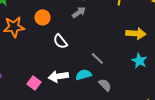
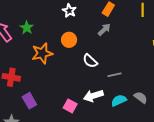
gray line: (97, 58) -> (114, 75), moved, turned -48
cyan semicircle: (83, 75) -> (119, 100), moved

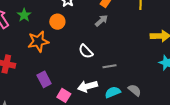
orange circle: (69, 40) -> (57, 22), moved
purple rectangle: (29, 101) -> (44, 79), moved

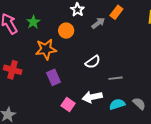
gray arrow: (101, 21) -> (98, 23), moved
white semicircle: (86, 51) -> (93, 62), turned -84
purple rectangle: (44, 79) -> (53, 77), moved

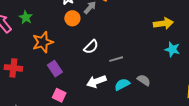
orange circle: (66, 31) -> (72, 18), moved
pink square: (68, 105) -> (59, 95), moved

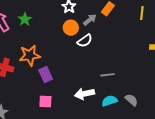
orange star: (43, 42) -> (30, 55), moved
white semicircle: (91, 47) -> (85, 41), moved
pink square: (59, 95) -> (45, 101), turned -32

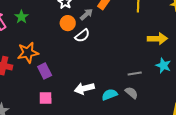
gray line: (108, 75) -> (135, 74), moved

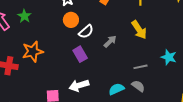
gray arrow: (86, 14) -> (110, 41), moved
yellow arrow: (157, 39) -> (139, 30), moved, turned 60
purple rectangle: (45, 71) -> (80, 54), moved
white arrow: (84, 88) -> (79, 85), moved

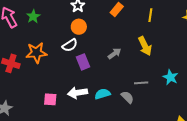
white semicircle: (86, 32) -> (70, 45), moved
gray semicircle: (138, 86) -> (127, 97), moved
cyan semicircle: (116, 89) -> (103, 94), moved

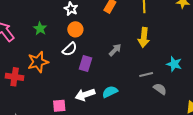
green star: (33, 16) -> (40, 29), moved
yellow arrow: (145, 46) -> (144, 37), turned 42
purple rectangle: (83, 62) -> (85, 63), turned 49
gray semicircle: (127, 97) -> (160, 89), moved

